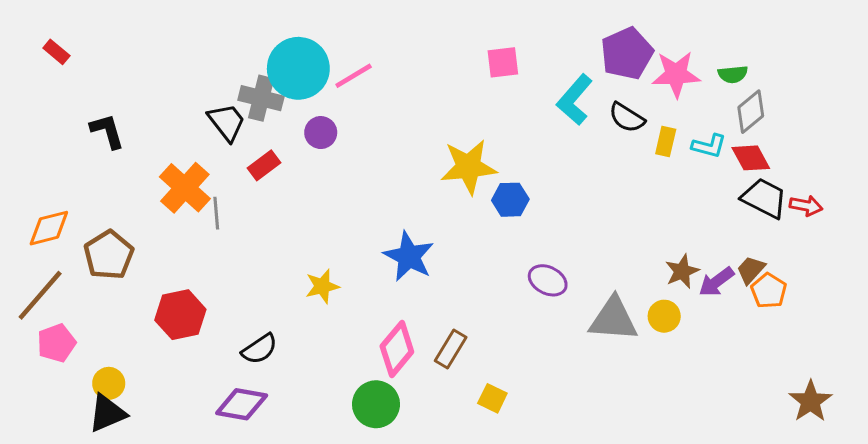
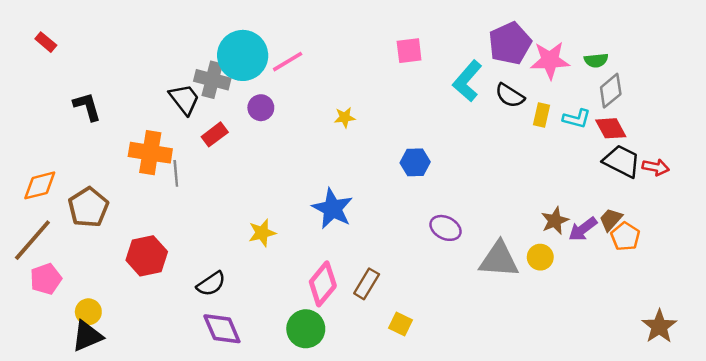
yellow star: (469, 167) -> (345, 117), moved, size x0.5
orange cross: (185, 188) -> (150, 153), turned -33
purple diamond: (242, 404) -> (222, 329), moved, turned 57

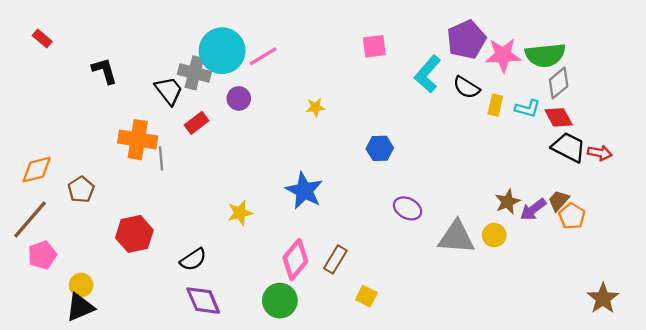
green semicircle: (596, 60) -> (545, 55), size x1.8
black L-shape: (87, 106) -> (104, 71), moved
brown pentagon: (88, 207) -> (81, 190), size x0.7

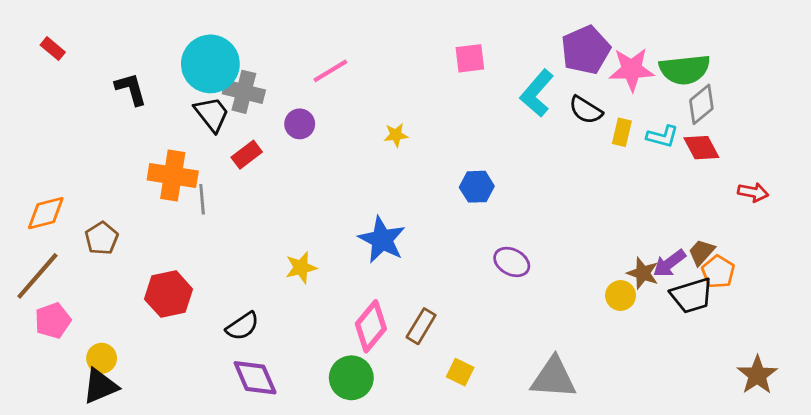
cyan circle: (222, 51) -> (210, 64), moved
black trapezoid: (569, 147) -> (692, 295), moved, turned 136
brown star: (507, 202) -> (643, 273), moved, turned -30
gray triangle: (456, 237) -> (554, 378), moved

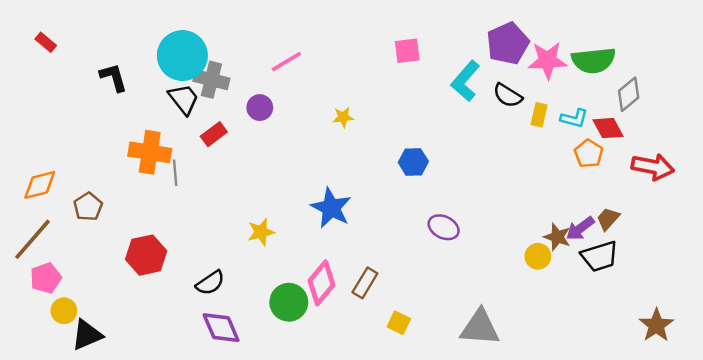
gray diamond: (701, 104) -> (629, 94), moved
red arrow: (753, 192) -> (653, 167), size x1.6
orange pentagon: (718, 272) -> (589, 153), moved
yellow circle: (102, 358) -> (64, 311), moved
green circle: (351, 378) -> (289, 302), moved

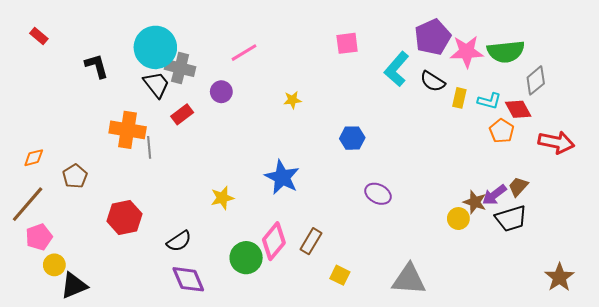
orange diamond: (40, 185) -> (34, 158), size x0.7

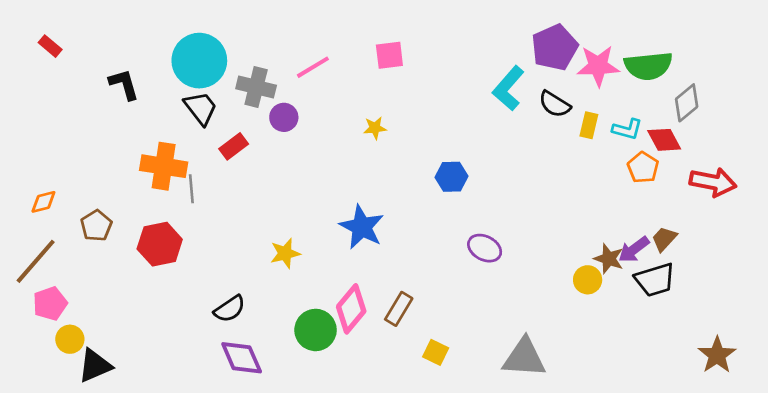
pink square: (347, 43) -> (389, 55), moved
gray cross: (180, 68) -> (256, 87), moved
red hexagon: (124, 217) -> (160, 244), moved

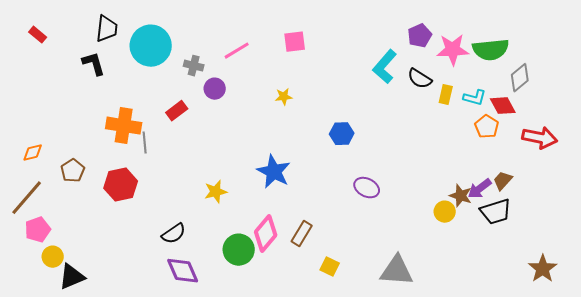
purple pentagon: (555, 47) -> (420, 36), size x0.7
gray cross: (256, 87) -> (194, 66), size x0.7
black trapezoid: (201, 108) -> (107, 29), moved, turned 44

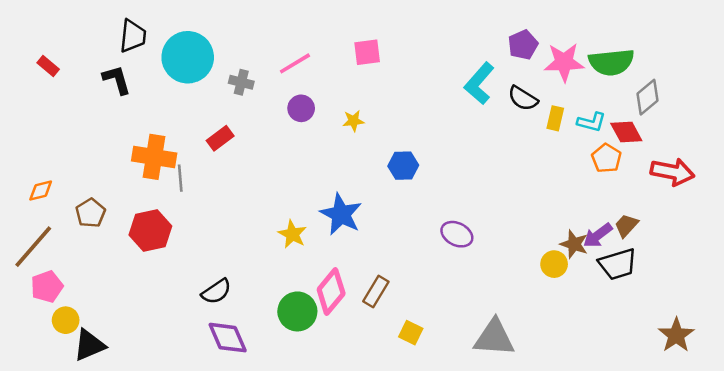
red rectangle: (38, 35) -> (48, 66), moved
purple circle: (215, 89) -> (301, 108), moved
blue hexagon: (342, 134) -> (403, 166), moved
yellow star: (216, 192) -> (292, 234), moved, turned -30

